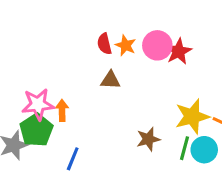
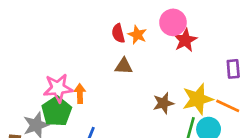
pink circle: (157, 45) -> (173, 22), moved
brown star: (148, 139) -> (163, 103), moved

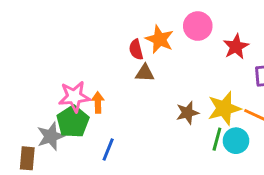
red semicircle: (118, 33) -> (136, 50), moved
orange star: (137, 35) -> (160, 39), size x1.4
red star: (185, 40) -> (236, 47), moved

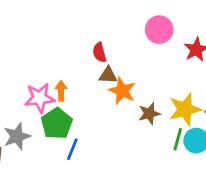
orange star: (160, 39) -> (122, 91), moved
orange arrow: (98, 102) -> (61, 91), moved
green pentagon: (73, 122) -> (57, 124), moved

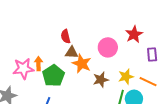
pink circle: (159, 30) -> (108, 47), moved
yellow star: (185, 109) -> (126, 77), size x0.7
green pentagon: (57, 124) -> (54, 76), moved

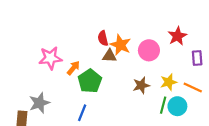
orange arrow: (38, 64) -> (73, 68), turned 40
orange star: (82, 64) -> (120, 45), moved
pink star: (23, 69) -> (50, 58), moved

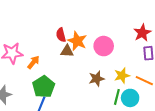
red star: (177, 36) -> (142, 33), moved
green pentagon: (90, 81) -> (44, 87), moved

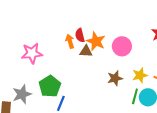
orange arrow: (33, 62) -> (70, 41), moved, turned -56
green pentagon: (44, 87) -> (50, 86), moved

